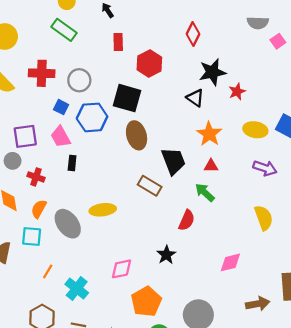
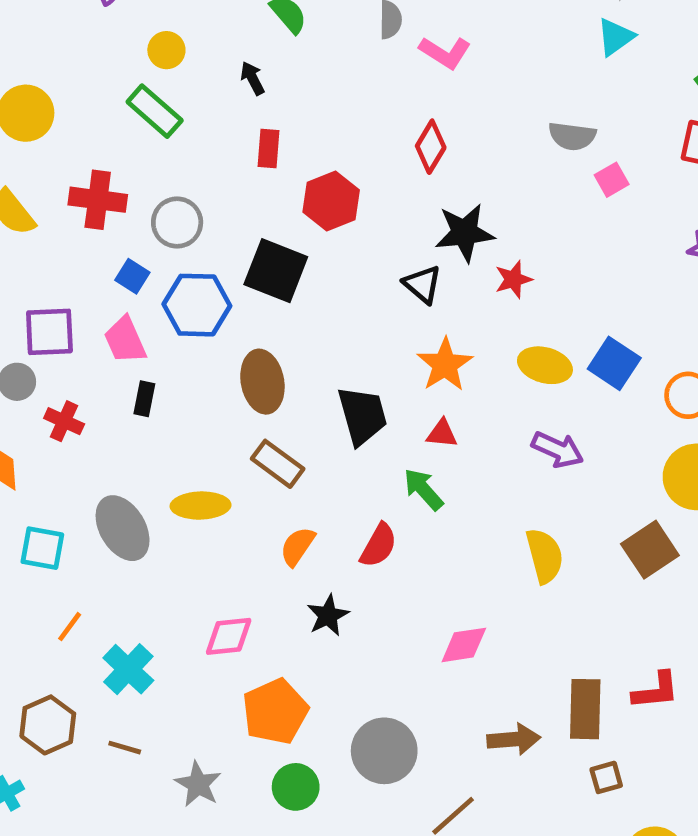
brown ellipse: (137, 135) -> (262, 382), moved
brown rectangle: (150, 186) -> (278, 464), moved
orange semicircle: (39, 209) -> (297, 546), moved

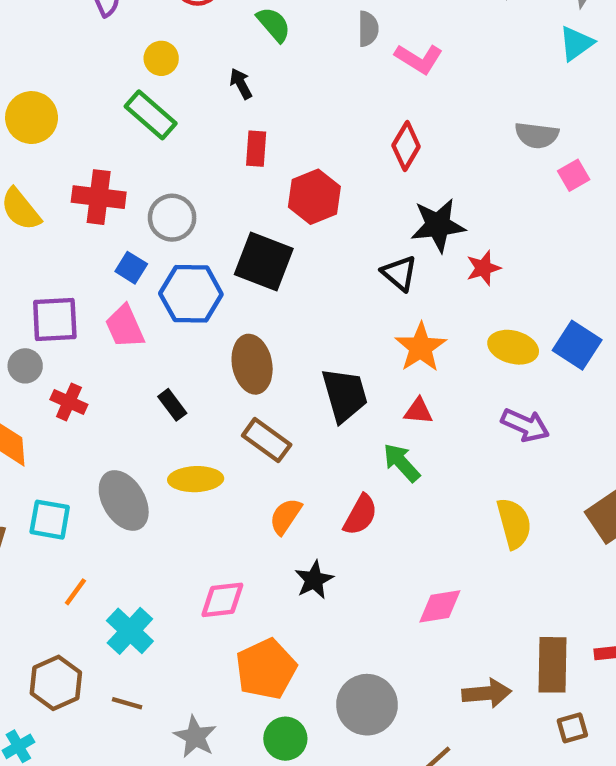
black rectangle: (144, 399) -> (172, 405), moved, turned -48

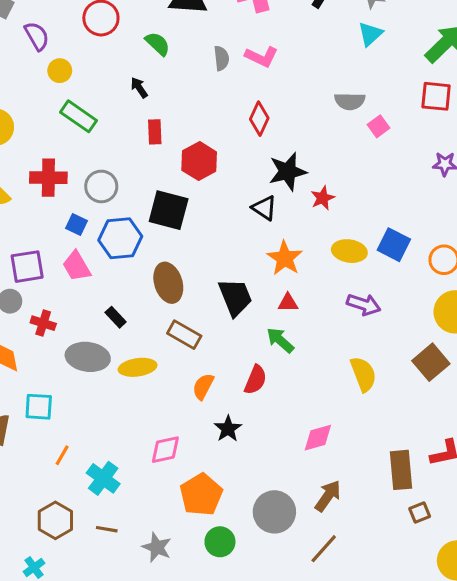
gray semicircle: (368, 29) -> (221, 58), moved
yellow circle: (161, 58) -> (60, 71), moved
gray ellipse: (124, 501) -> (88, 357), moved, turned -45
brown arrow: (487, 693) -> (328, 496), moved, turned -44

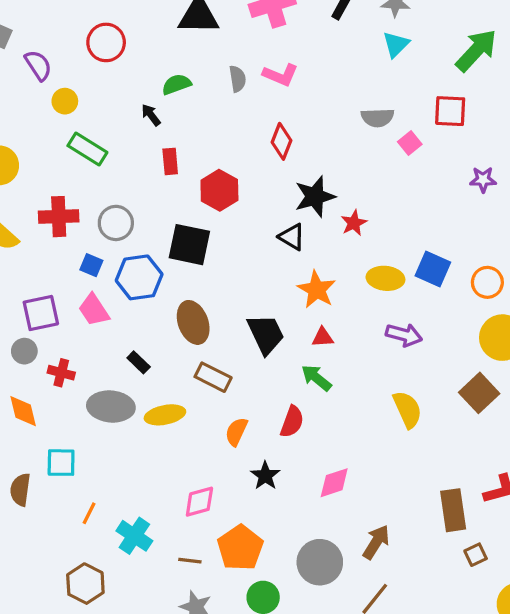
green semicircle: (158, 44) -> (176, 84), moved, turned -60
red square: (436, 96) -> (450, 111), moved
pink diamond: (318, 438) -> (334, 483), moved
brown line: (107, 529) -> (190, 561), moved

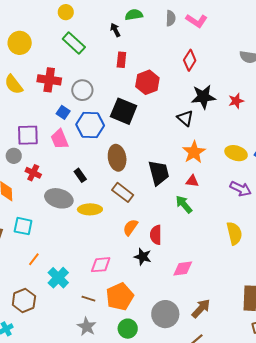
red star: (354, 223) -> (236, 101), moved
red semicircle: (292, 422) -> (156, 235), moved, turned 150
black star: (265, 476) -> (143, 257), turned -30

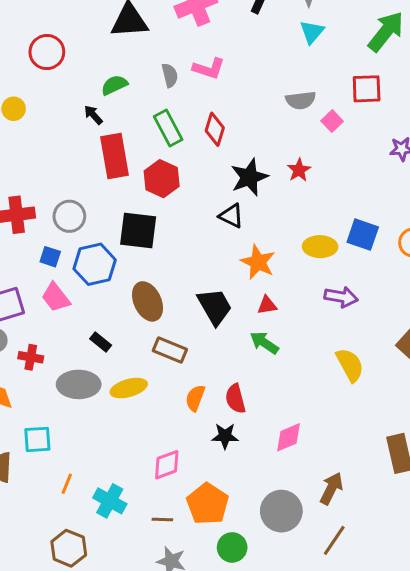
green rectangle: (74, 43) -> (168, 128), moved, turned 35
red rectangle: (121, 60) -> (114, 156), size x1.8

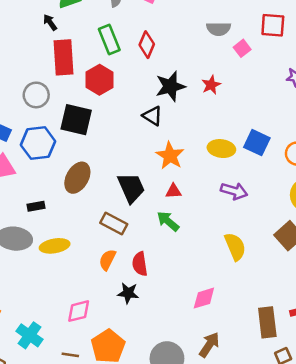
gray circle: (69, 216) -> (36, 95), moved
brown ellipse: (148, 301) -> (77, 178), turned 48
black rectangle: (101, 342) -> (36, 206), turned -56
brown rectangle: (170, 350) -> (114, 224), moved
pink diamond: (288, 437) -> (204, 298), moved

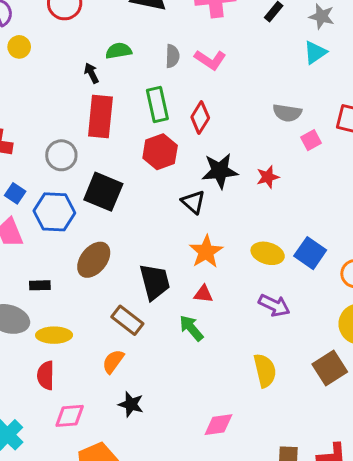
red hexagon: (99, 80) -> (160, 152), moved
red semicircle: (140, 264) -> (46, 375), moved

